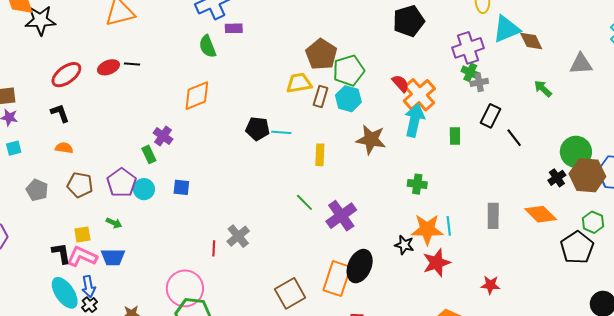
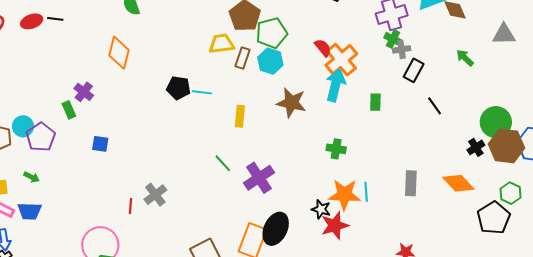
orange diamond: (197, 96) -> (119, 53), turned -56
black rectangle: (490, 116) -> (414, 70), moved
cyan circle: (144, 189) -> (23, 126), moved
red star: (436, 263) -> (335, 225), moved

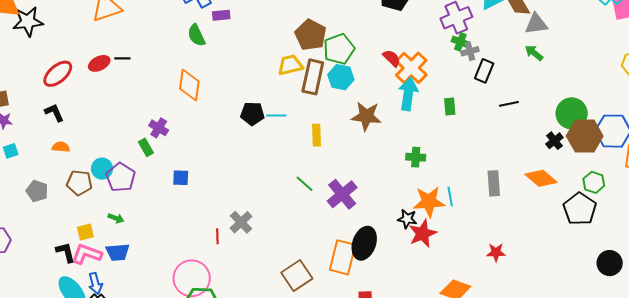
gray triangle: (504, 34) -> (536, 24), moved
brown rectangle: (243, 58) -> (313, 77), size x1.6
black line: (435, 106) -> (509, 104), turned -60

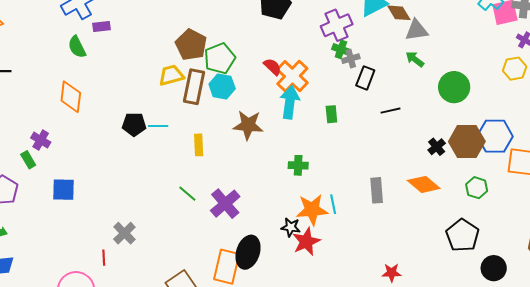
green circle: (572, 113) -> (454, 87), moved
blue square: (181, 178) -> (63, 190), size x1.4
black pentagon: (580, 209) -> (462, 235), moved
red line: (217, 236) -> (104, 258), moved
red star: (496, 252) -> (392, 273), moved

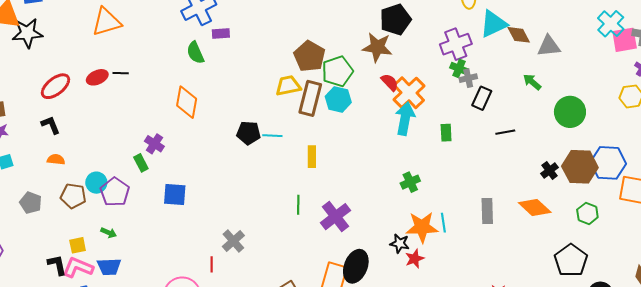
gray triangle: (416, 30) -> (549, 46), moved
brown star: (248, 125) -> (377, 47), moved
green cross: (298, 165) -> (410, 182), turned -30
green line: (187, 194) -> (298, 205), turned 48
red star: (306, 242) -> (415, 259), size x0.7

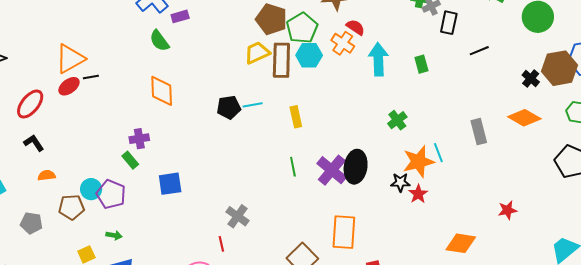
orange triangle: (106, 22) -> (70, 59), moved
orange cross: (409, 93) -> (343, 43), moved, size x0.7
purple cross: (154, 144) -> (139, 139), turned -30
black ellipse: (356, 266) -> (356, 167), moved

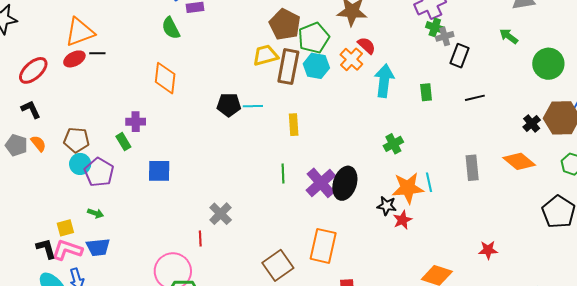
black line: (479, 51) -> (475, 98), moved
orange semicircle: (47, 175) -> (38, 143), turned 48
brown pentagon: (71, 207) -> (76, 140), moved
gray pentagon: (31, 223) -> (16, 145), moved

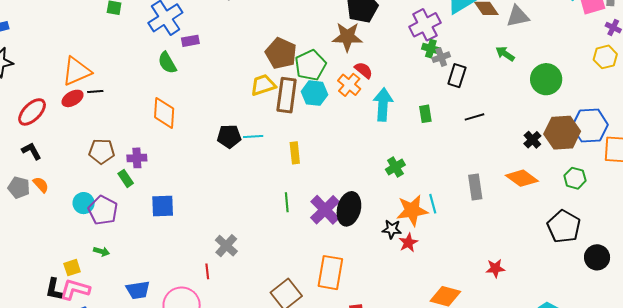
brown pentagon: (76, 140) -> (102, 151), moved
blue trapezoid: (98, 247) -> (138, 290), moved
black L-shape: (46, 249) -> (54, 289), turned -150

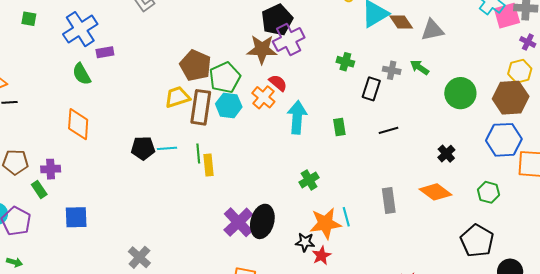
purple cross: (425, 25) -> (289, 40), moved
gray cross: (441, 57) -> (392, 70), moved, turned 30
brown hexagon: (562, 133) -> (511, 98), moved
green line: (287, 202) -> (198, 153), moved

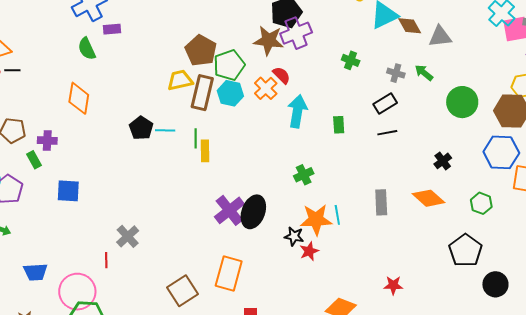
black rectangle: (371, 89) -> (385, 103), moved, turned 35
black pentagon: (143, 148) -> (141, 128), turned 30

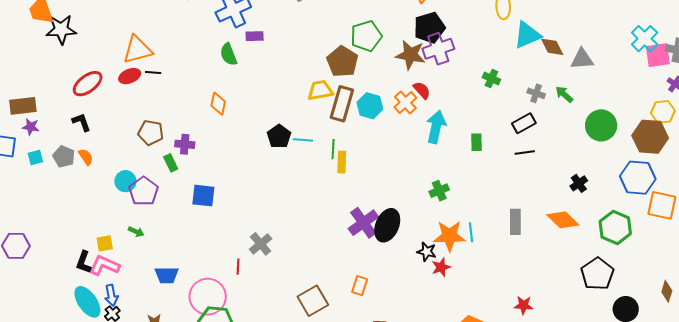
green pentagon: (229, 65) -> (366, 36), moved
orange diamond: (79, 98) -> (218, 104), size x0.7
green hexagon: (481, 203) -> (615, 228), size x1.5
orange rectangle: (229, 273) -> (360, 286), size x0.6

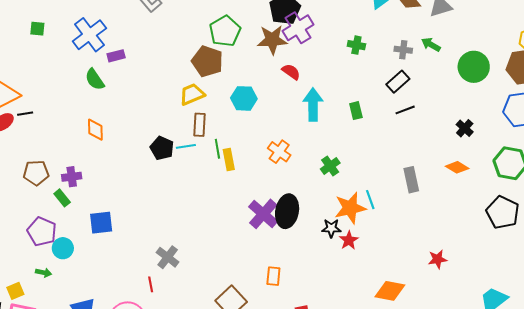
orange cross: (405, 103) -> (279, 152), moved
brown rectangle: (342, 104) -> (200, 125), moved, size x0.7
cyan circle: (125, 181) -> (63, 248), moved
orange diamond: (563, 220) -> (457, 167), size x0.7

